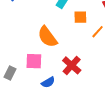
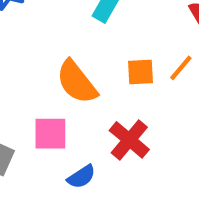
orange square: (80, 17) -> (141, 72), moved

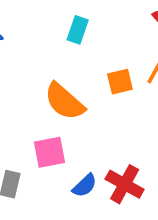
red cross: (129, 140) -> (125, 184), moved

